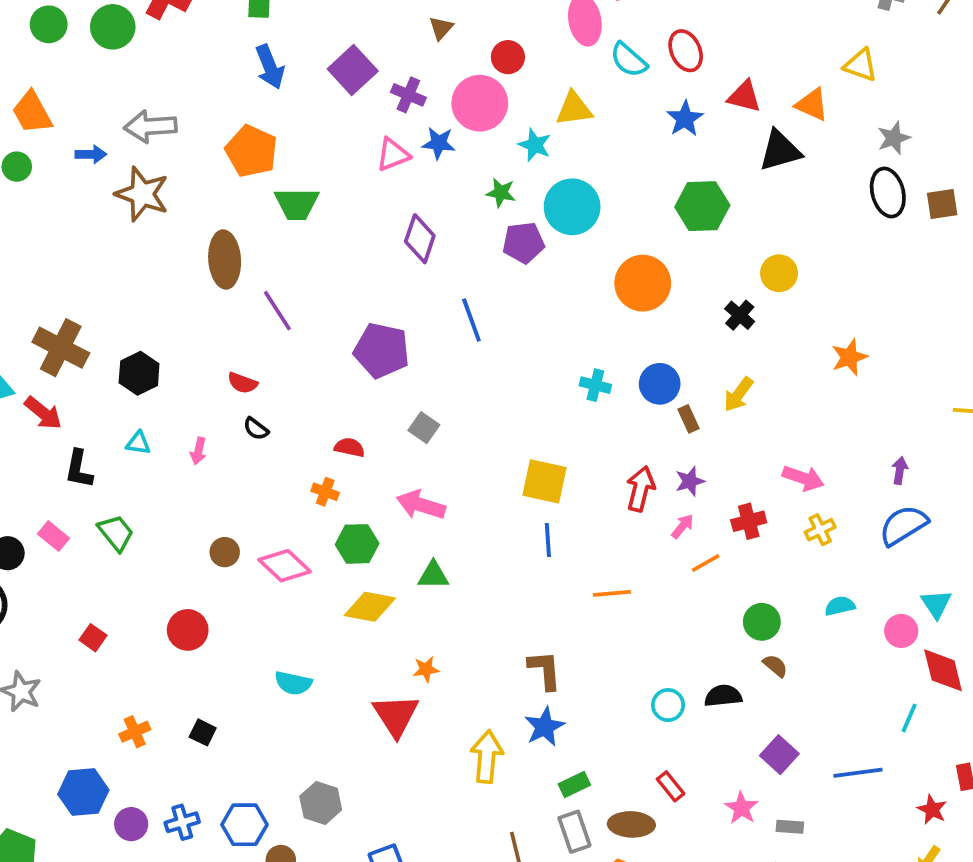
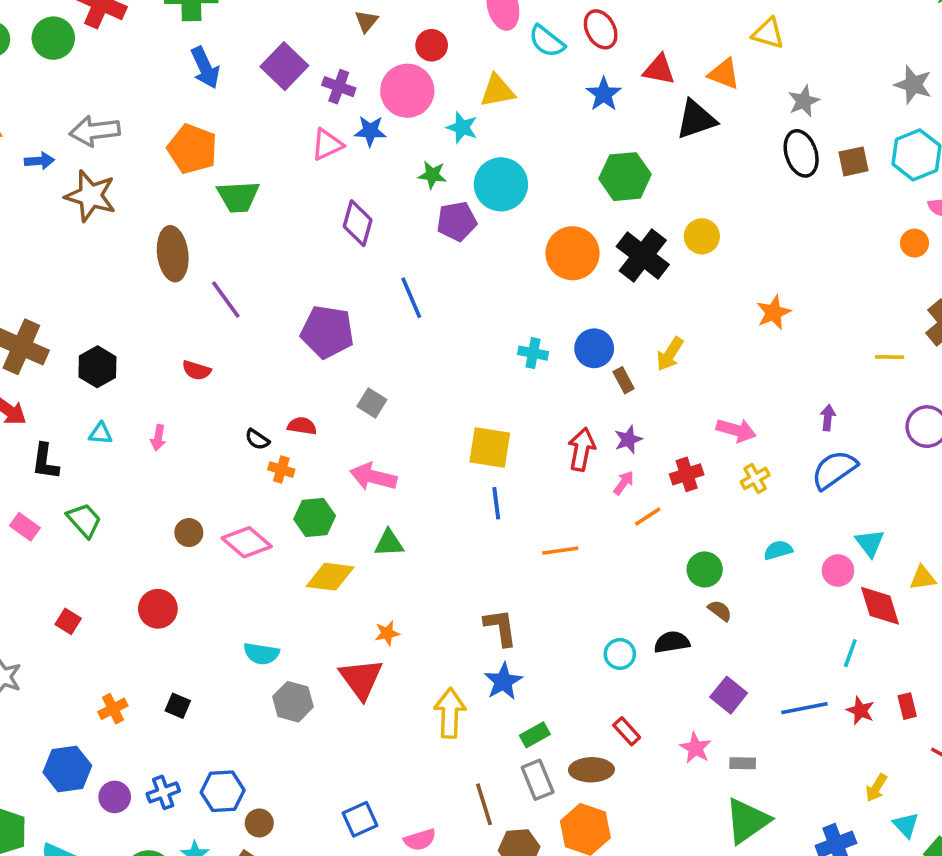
black cross: (740, 315) -> (643, 255), moved, size x1.8
black semicircle: (256, 429) -> (257, 439), moved
gray hexagon: (321, 803) -> (293, 702), moved
red star: (932, 810) -> (860, 711), moved

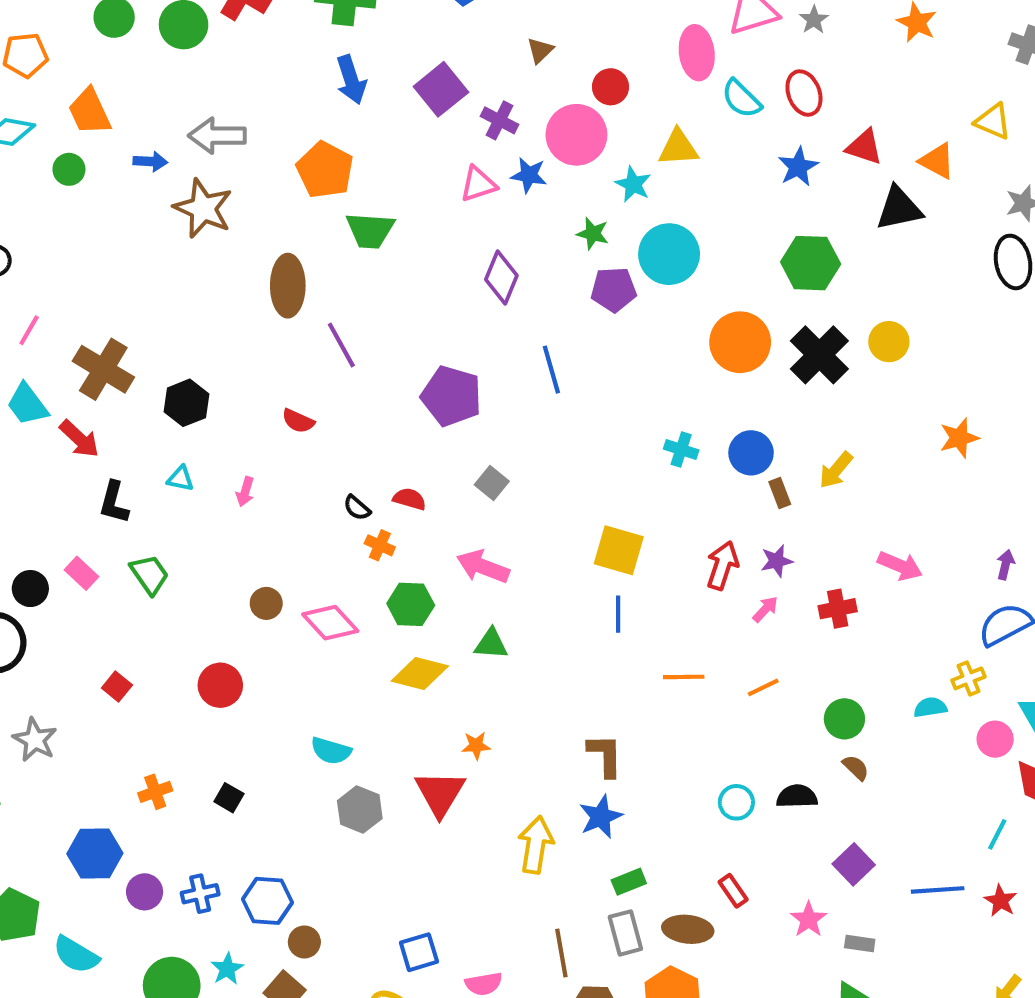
yellow cross: (755, 478) -> (969, 678), moved
orange line: (648, 517) -> (763, 687), moved

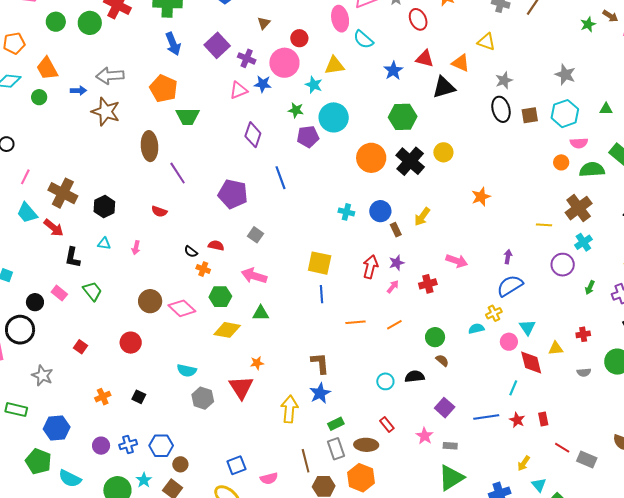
red ellipse: (804, 93) -> (418, 19), moved
brown circle: (266, 603) -> (150, 301), size x1.5
blue hexagon: (95, 854) -> (57, 428), moved

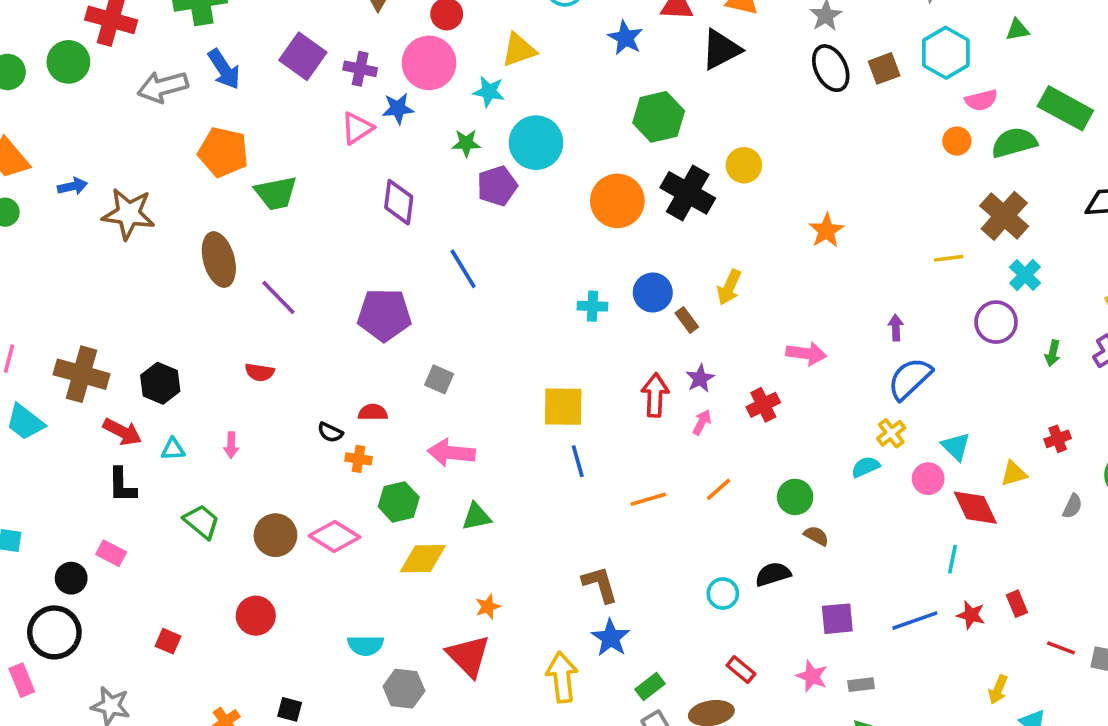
gray arrow: (110, 76) -> (163, 87), moved
red arrow: (54, 228) -> (122, 432), moved
green trapezoid: (92, 291) -> (202, 522), moved
gray semicircle: (584, 372) -> (1072, 506), turned -48
purple square: (445, 408) -> (837, 619), turned -36

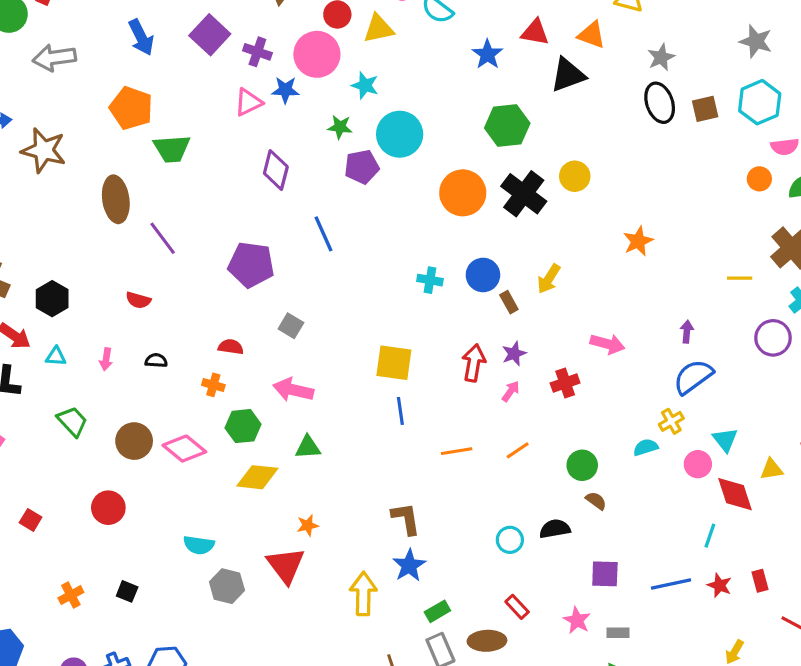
yellow triangle: (519, 50) -> (379, 29), moved
gray arrow: (163, 87) -> (54, 58), moved
black semicircle: (330, 432) -> (156, 360), moved, turned 150

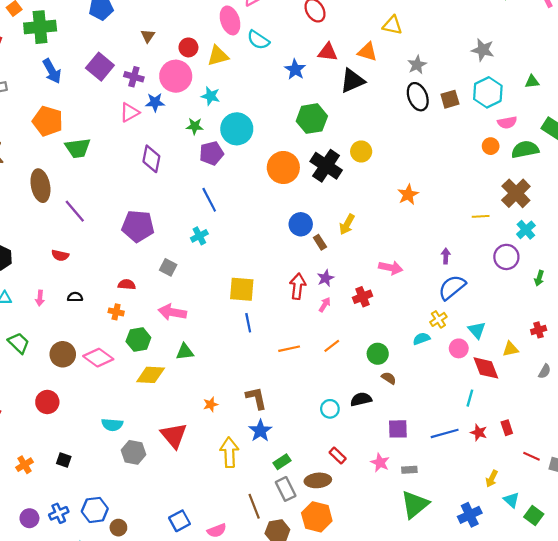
blue line: (324, 234) -> (209, 200), moved
cyan cross: (430, 280) -> (199, 236), moved, turned -35
orange star: (308, 525) -> (211, 404), moved

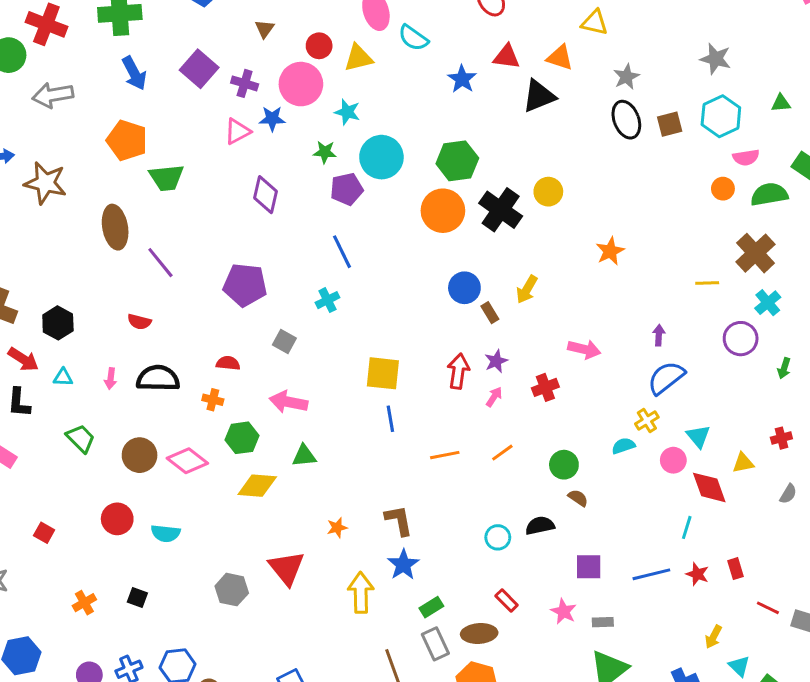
green hexagon: (312, 119) -> (457, 161), moved
black semicircle: (75, 297) -> (158, 378), size x2.0
cyan semicircle: (112, 425) -> (166, 533), moved

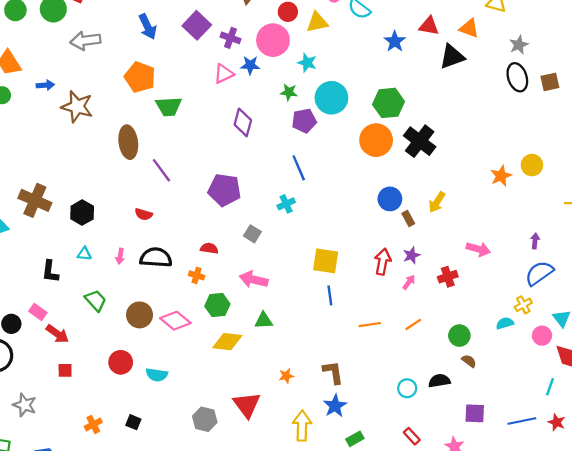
yellow circle: (548, 192) -> (532, 165), moved
red arrow: (23, 359) -> (57, 334), moved
red square: (44, 533) -> (65, 370), turned -32

